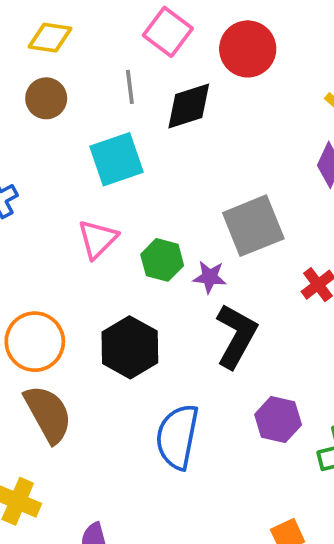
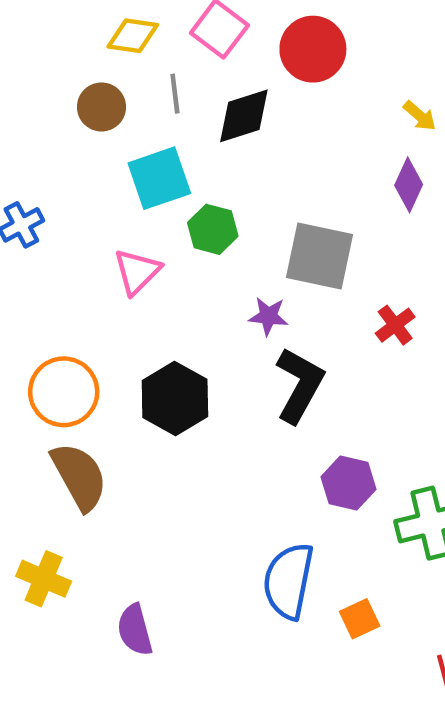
yellow diamond: (50, 38) -> (133, 36), moved
brown circle: (46, 98) -> (101, 107), moved
gray square: (253, 226) -> (320, 256), turned 34
green hexagon: (162, 260) -> (213, 229), moved
blue semicircle: (177, 437) -> (288, 581), moved

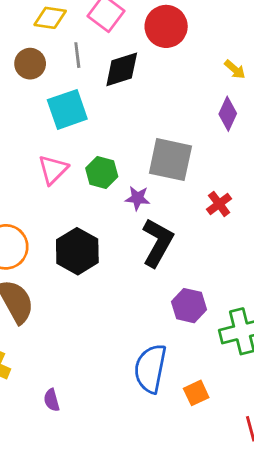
green hexagon: (213, 229) -> (102, 172), moved
purple semicircle: (135, 630) -> (52, 400), size x0.7

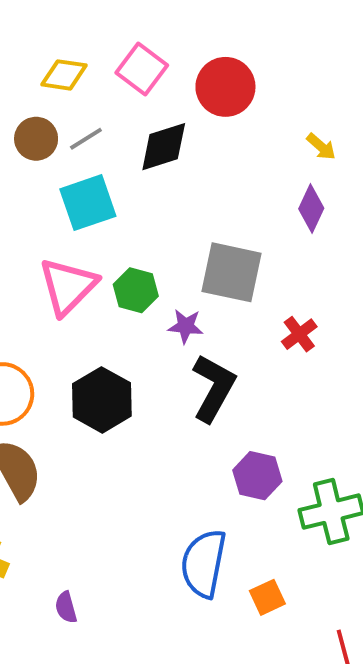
gray line: (77, 55) -> (86, 139), moved, turned 65
pink triangle: (53, 170) -> (68, 286), size x1.4

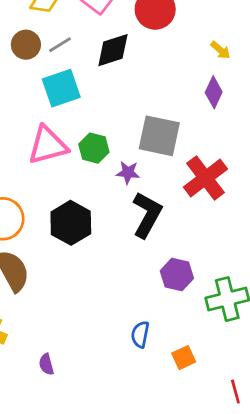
pink triangle: (68, 286) -> (48, 145), turned 30
red cross: (299, 334) -> (205, 178), size x1.8
blue semicircle: (204, 563) -> (140, 334), size x0.6

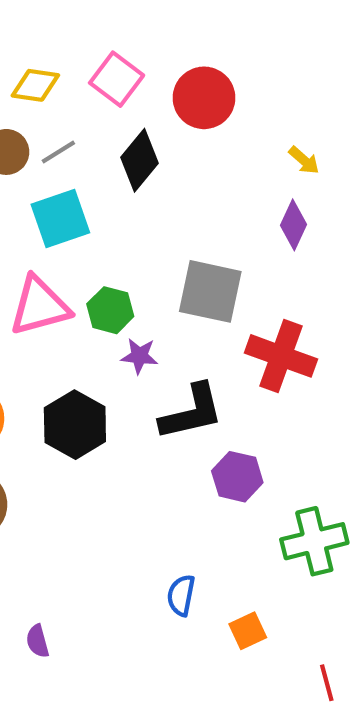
black diamond: (113, 50) -> (139, 160), turned -33
purple star: (128, 173) -> (139, 356), moved
red cross: (205, 178) -> (281, 356), turned -33
black L-shape: (147, 215) -> (192, 412), turned 48
purple hexagon: (177, 275) -> (237, 477), moved

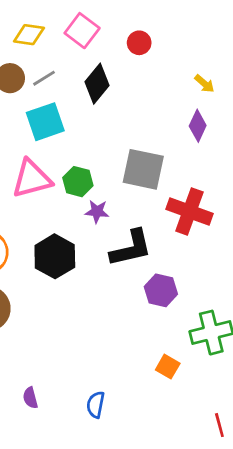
red circle: (204, 98) -> (139, 43), size x0.6
blue semicircle: (181, 595) -> (96, 405), moved
orange square: (248, 631) -> (168, 367), moved, turned -35

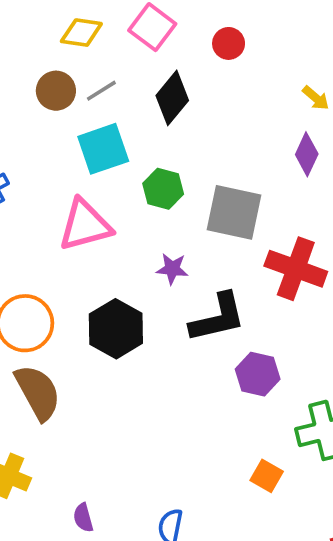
green hexagon: (78, 182) -> (163, 189), moved

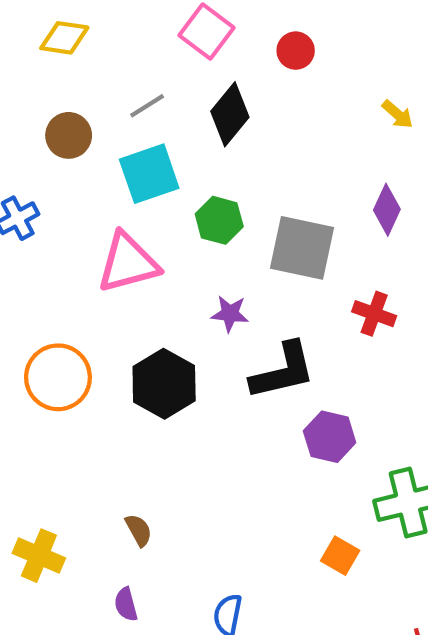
yellow diamond: (81, 33) -> (64, 38), moved
brown circle: (56, 91) -> (69, 135), moved
purple diamond: (307, 154) -> (387, 210), moved
red cross: (296, 269) -> (374, 314), size x0.6
brown semicircle: (38, 392) -> (139, 530), moved, size x0.5

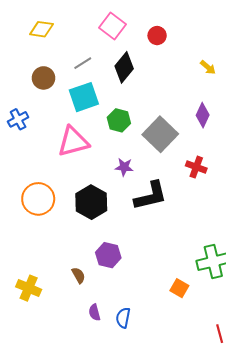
gray square: (302, 248) -> (160, 134), turned 32
purple hexagon: (330, 437) -> (108, 255), moved
purple semicircle: (126, 604) -> (94, 312), moved

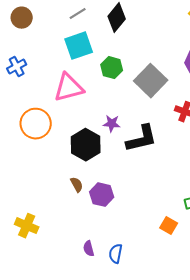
brown circle: (44, 78) -> (22, 18), moved
purple star: (124, 167) -> (112, 124), moved
orange circle: (38, 199) -> (36, 124), moved
brown semicircle: (79, 275) -> (77, 185), moved

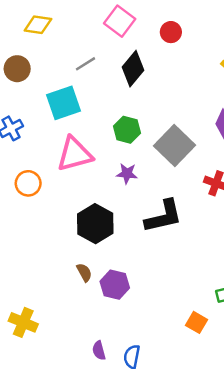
cyan square: (79, 46) -> (64, 103), moved
orange circle: (36, 124) -> (28, 183), moved, size x0.7
purple star: (112, 124) -> (127, 174), moved

